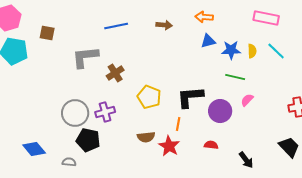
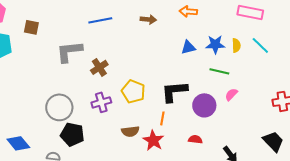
blue triangle: (208, 41) -> (188, 47), moved
purple cross: (105, 112) -> (101, 102), moved

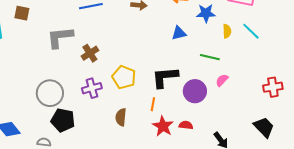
blue star: (215, 44) -> (206, 13), moved
brown semicircle: (130, 131) -> (121, 117), turned 102
red star: (153, 140) -> (163, 126), moved

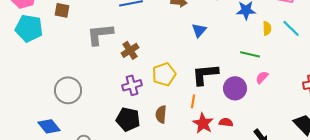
blue triangle: (179, 33) -> (199, 30), moved, turned -35
yellow pentagon: (124, 77) -> (164, 74), turned 30
gray circle: (50, 93) -> (68, 90), moved
black pentagon: (63, 120) -> (128, 119), moved

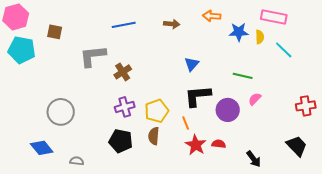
yellow semicircle: (267, 28) -> (260, 37), moved
blue triangle: (199, 30) -> (192, 64), moved
yellow pentagon: (164, 74) -> (157, 111), moved
orange line: (193, 101) -> (186, 123), turned -32

